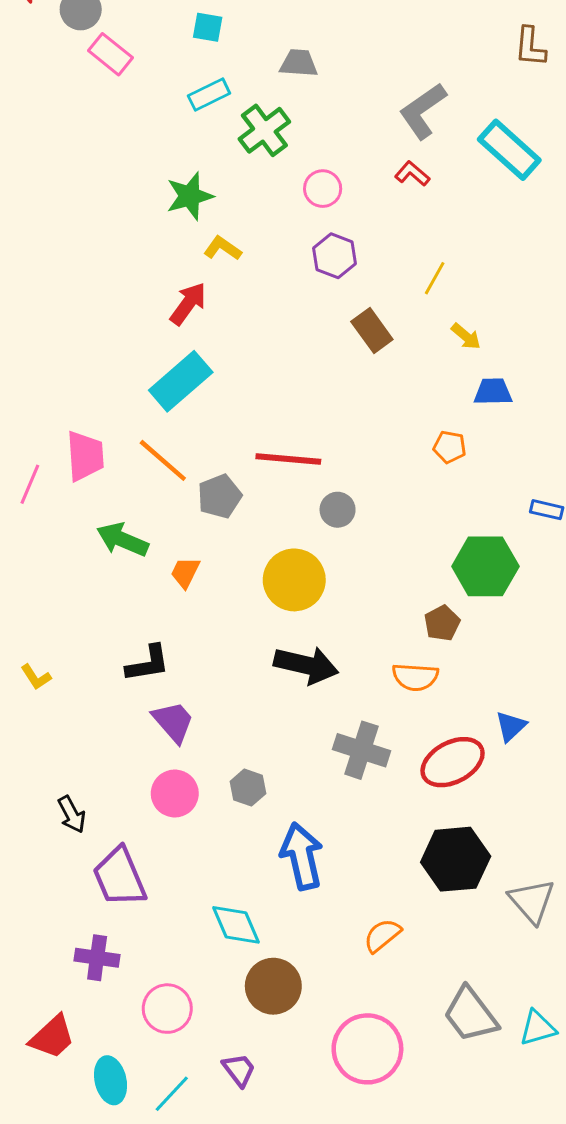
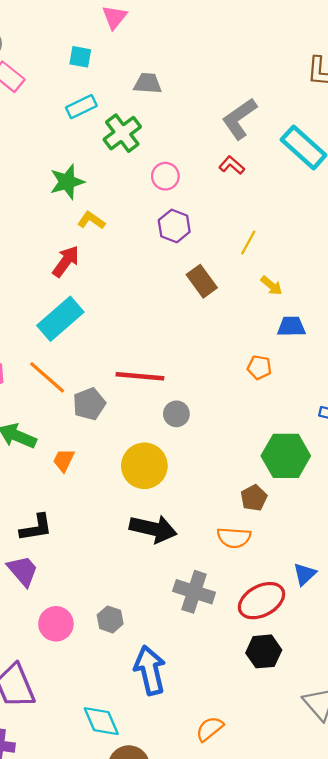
purple trapezoid: (173, 722) -> (23, 571), moved
black hexagon: (456, 859) -> (264, 651), moved, size x0.7

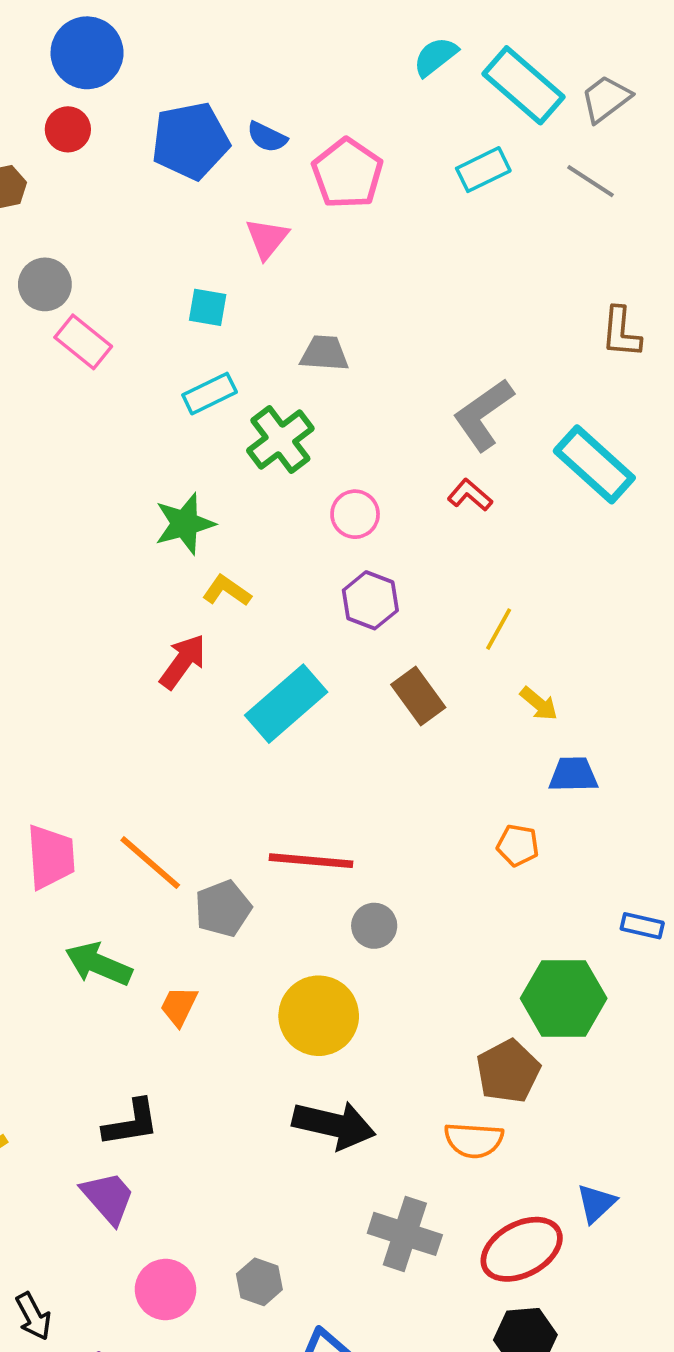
cyan rectangle: (60, 319) -> (286, 704), moved
brown pentagon: (254, 498) -> (508, 1071), size x1.4

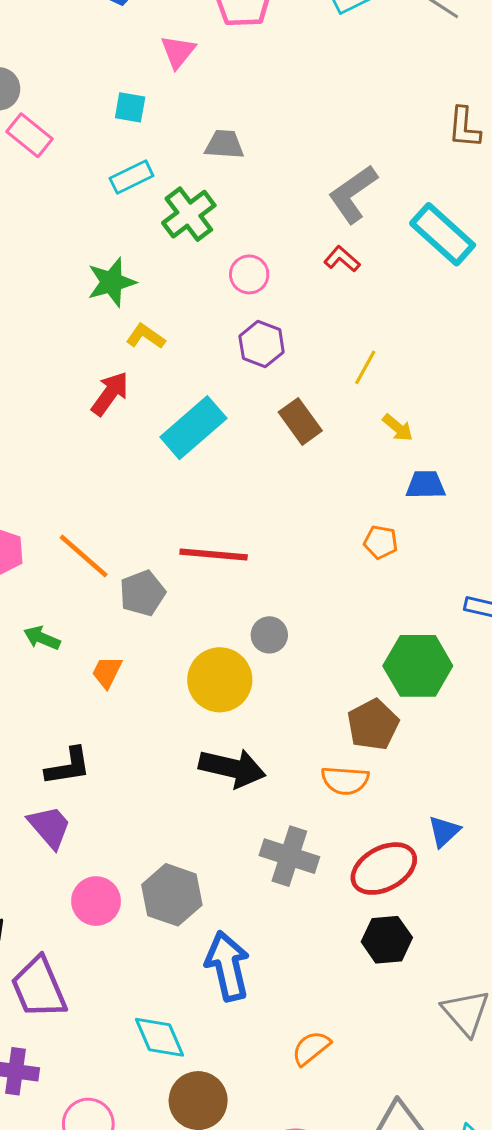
gray circle: (374, 926) -> (269, 635), moved
green arrow: (99, 964) -> (42, 638), size x0.7
gray hexagon: (259, 1282) -> (172, 895), size x1.6

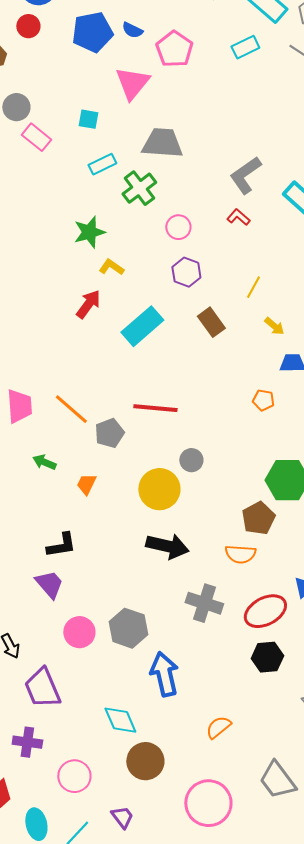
pink triangle: (178, 52) -> (132, 83), size x1.5
cyan square: (130, 107) -> (88, 119), moved
gray trapezoid: (224, 144) -> (162, 143), size x1.6

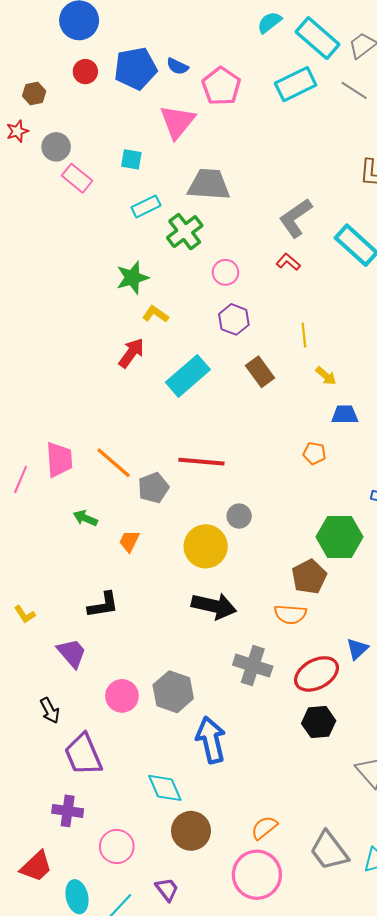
red circle: (28, 26) -> (85, 72), moved
cyan rectangle: (245, 47) -> (296, 84), size x1.4
yellow line: (253, 287) -> (304, 335), turned -35
purple trapezoid: (49, 584) -> (72, 653), moved
orange semicircle: (218, 727) -> (264, 828), moved

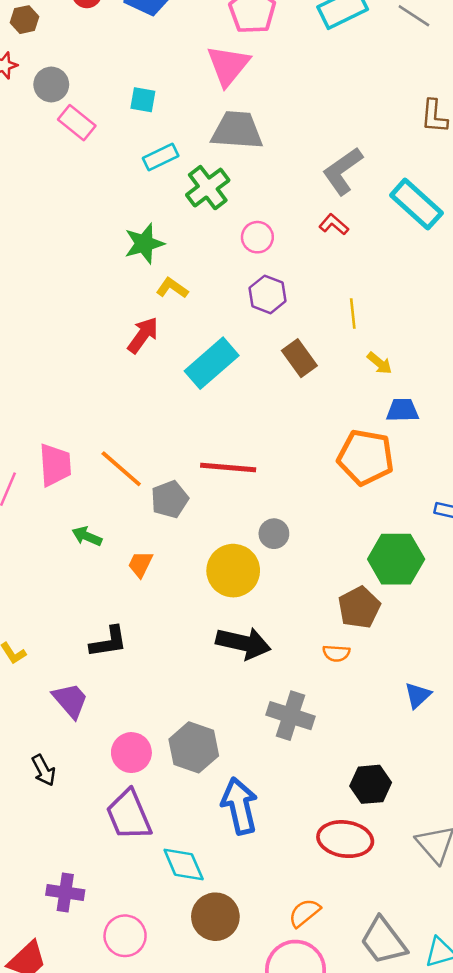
pink triangle: (177, 122) -> (228, 65), moved
orange pentagon: (314, 453) -> (366, 457), size x2.0
orange semicircle: (290, 614) -> (336, 653), size x0.7
red ellipse: (316, 674) -> (345, 839), moved, turned 36
purple trapezoid: (83, 754) -> (129, 815), moved

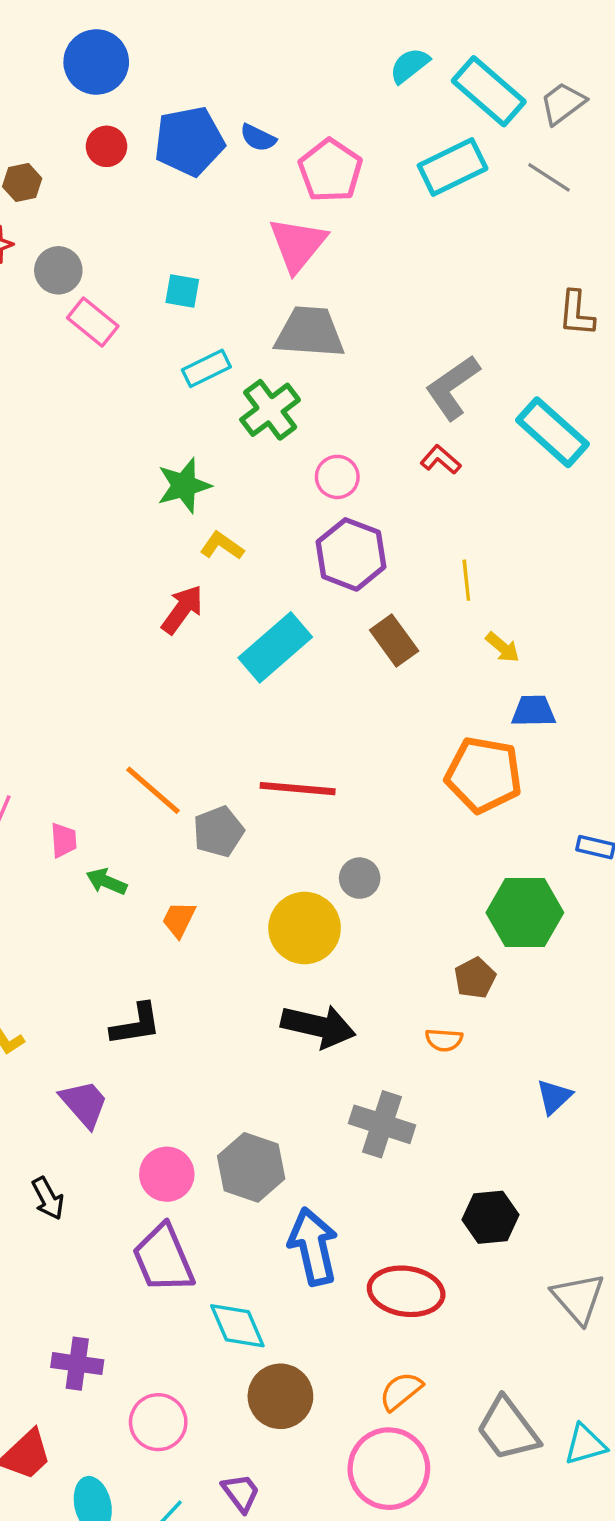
purple hexagon: (268, 294) -> (351, 554), size x1.4
pink trapezoid: (55, 465) -> (63, 840), moved, size x0.6
brown pentagon: (359, 607) -> (475, 978), size x0.7
red ellipse: (345, 839) -> (406, 1291), moved

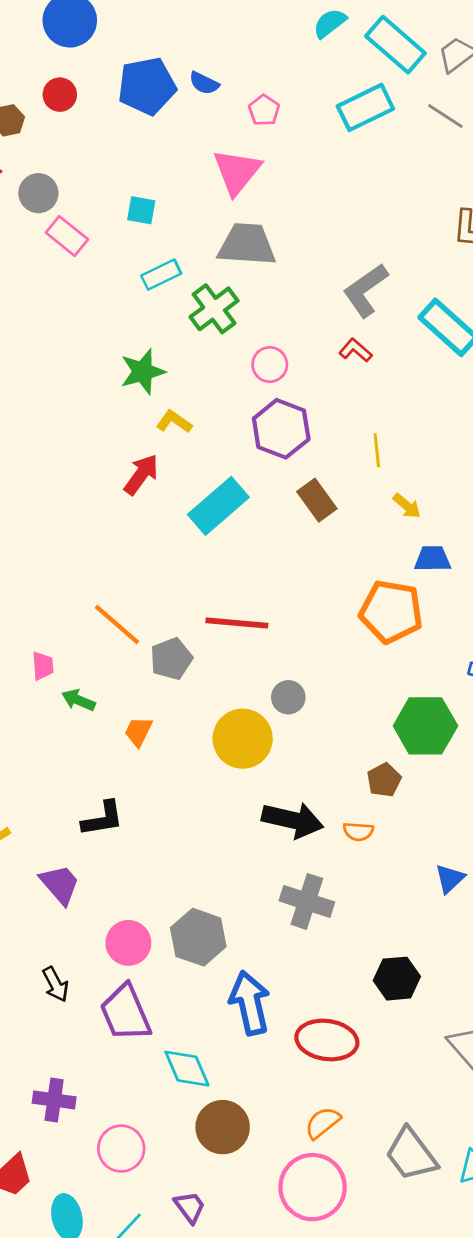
red circle: (107, 146) -> (60, 95), moved
pink pentagon: (330, 170) -> (264, 110), size x0.6
black arrow: (318, 1026) -> (293, 820), moved
black arrow: (48, 1198) -> (56, 984), moved

